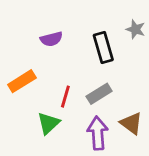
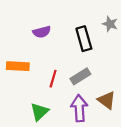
orange rectangle: (22, 81) -> (18, 66), turned 35
green triangle: (49, 123) -> (39, 112), moved

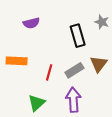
purple semicircle: (42, 32) -> (31, 23), moved
brown triangle: (107, 100) -> (99, 64), moved, turned 30

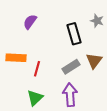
purple semicircle: (31, 23) -> (30, 22), turned 140
red line: (49, 72) -> (37, 69), moved

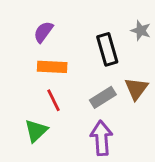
orange rectangle: (16, 58) -> (52, 67), moved
red line: (37, 69) -> (54, 100), turned -42
green triangle: (35, 98) -> (36, 131), moved

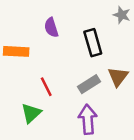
gray star: (141, 31) -> (122, 15), moved
purple semicircle: (43, 32) -> (51, 28), moved, turned -54
orange rectangle: (52, 67) -> (16, 51), moved

